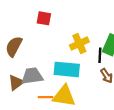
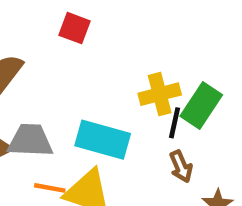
yellow cross: (79, 43) -> (160, 94), moved

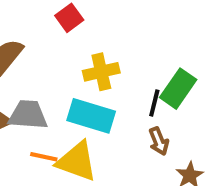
red square: (74, 28) -> (69, 18), turned 32
yellow cross: (160, 94) -> (101, 72), moved

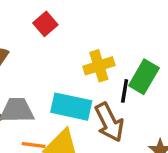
yellow cross: (101, 72) -> (99, 66), moved
brown arrow: (159, 141) -> (109, 122), moved, size x1.6

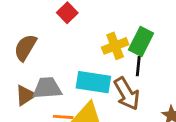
green rectangle: (144, 77) -> (141, 42), moved

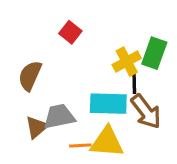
black line: (138, 66) -> (134, 83), moved

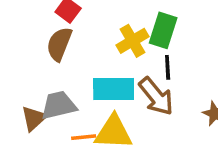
brown semicircle: (30, 76) -> (59, 44), moved
black line: (134, 83) -> (168, 67), moved

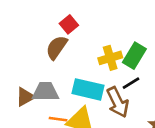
black line: (168, 67) -> (131, 83), turned 48

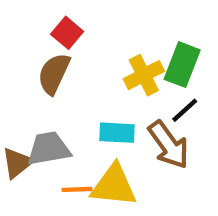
cyan rectangle: (88, 89) -> (117, 133), size x0.7

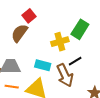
green rectangle: (182, 65) -> (80, 29), moved
orange line: (77, 189) -> (12, 87), moved

